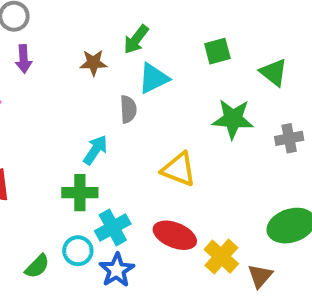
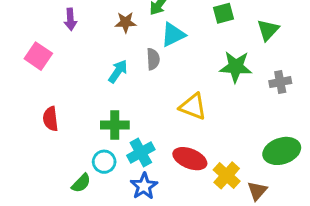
green triangle: (274, 72) -> (268, 30), turned 35
cyan arrow: (95, 150) -> (118, 71), moved
cyan circle: (78, 251) -> (104, 162), moved

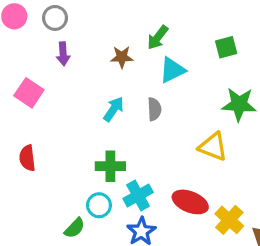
gray semicircle: (153, 59) -> (154, 109), moved
yellow triangle: (193, 107) -> (213, 147), moved
red semicircle: (51, 119) -> (27, 158), moved

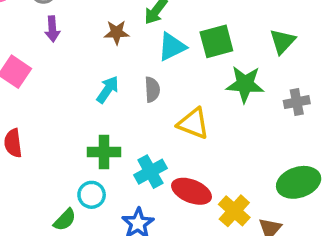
green square: (226, 47) -> (216, 41), moved, size x1.4
yellow triangle: (213, 147) -> (193, 123), moved
cyan cross: (138, 195) -> (150, 172), moved

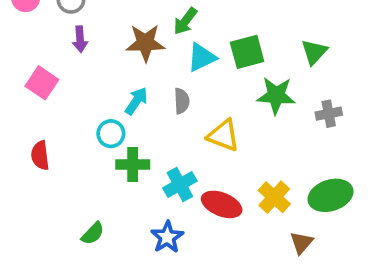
brown star: (117, 32) -> (145, 43), size x1.5
cyan circle: (92, 195) -> (111, 134), moved
yellow cross: (234, 211) -> (274, 197), moved

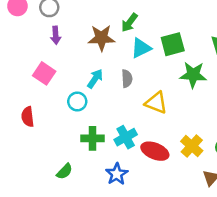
pink square: (42, 83) -> (44, 73), moved
green cross: (133, 164) -> (93, 138), moved

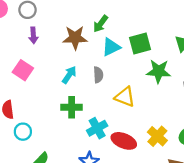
cyan circle: (77, 101) -> (23, 132), moved
green cross: (93, 138) -> (72, 107), moved

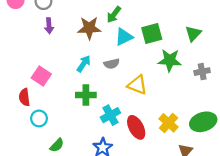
pink square: (23, 70) -> (41, 76), moved
gray semicircle: (98, 75) -> (112, 64), turned 80
red ellipse: (124, 141) -> (136, 127), turned 40

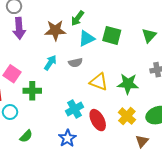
purple arrow: (49, 26) -> (19, 28), size x1.5
green square: (152, 34) -> (112, 35), turned 30
green star: (170, 60) -> (128, 84), moved
green cross: (86, 95) -> (32, 91), moved

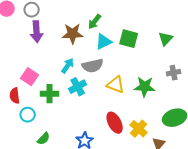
gray semicircle: (75, 63) -> (93, 66), size x1.5
cyan cross: (74, 109) -> (78, 87), moved
yellow cross: (127, 116) -> (139, 129), moved

